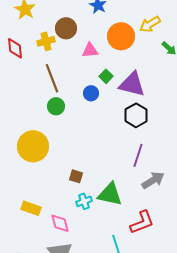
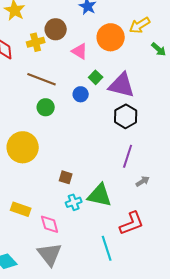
pink triangle: (90, 50) -> (80, 51), turned 36
brown line: (52, 78) -> (42, 79), turned -48
gray arrow: (153, 180) -> (143, 181), size x0.6

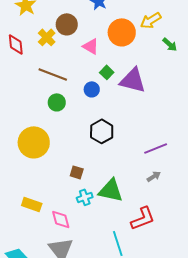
yellow cross: (36, 42) -> (47, 37), turned -30
black hexagon: (126, 116) -> (102, 131), moved
purple line: (128, 156) -> (156, 148), moved, turned 50

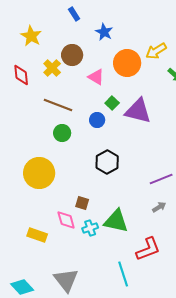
pink diamond: (61, 219) -> (66, 220), moved

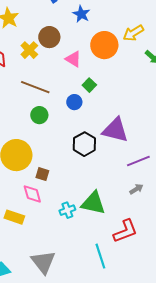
purple triangle: (138, 111) -> (115, 130), moved
brown square: (82, 203) -> (42, 174), moved
pink diamond: (66, 220) -> (32, 194), moved

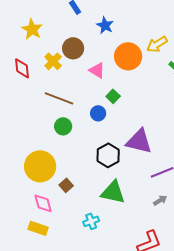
brown square: (42, 174) -> (66, 185), turned 32
pink diamond: (32, 194) -> (43, 203), moved
green triangle: (93, 203) -> (113, 192), moved

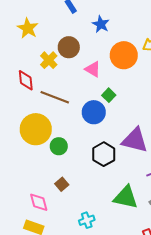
red diamond: (22, 68) -> (26, 80), moved
blue circle: (98, 113) -> (94, 112), size x1.5
green circle: (63, 126) -> (59, 146), moved
yellow circle: (40, 166) -> (36, 129), moved
green triangle: (113, 192) -> (126, 197), moved

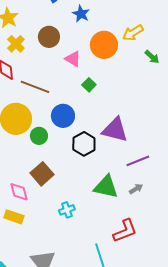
yellow cross: (49, 60) -> (16, 44), moved
blue circle: (94, 112) -> (63, 116), moved
brown square: (62, 184) -> (42, 174), size x1.6

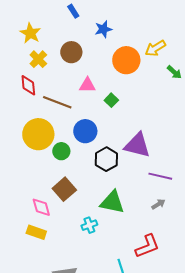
blue star: (81, 14) -> (103, 29), turned 30
pink triangle: (73, 59) -> (87, 85), moved, turned -30
purple line: (138, 161) -> (160, 176), turned 35
green triangle: (106, 187) -> (112, 202), moved

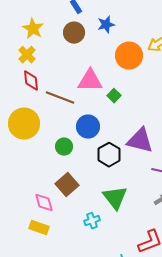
brown circle: (71, 52) -> (74, 33), moved
yellow cross: (38, 59) -> (27, 55), moved
pink triangle: (87, 85) -> (90, 81), size x1.5
yellow circle: (38, 134) -> (24, 124), moved
green triangle: (112, 202) -> (115, 198), turned 40

